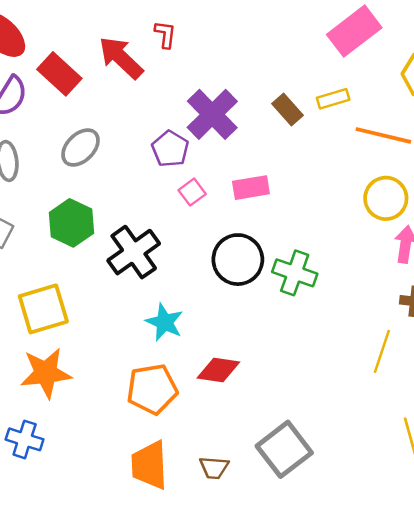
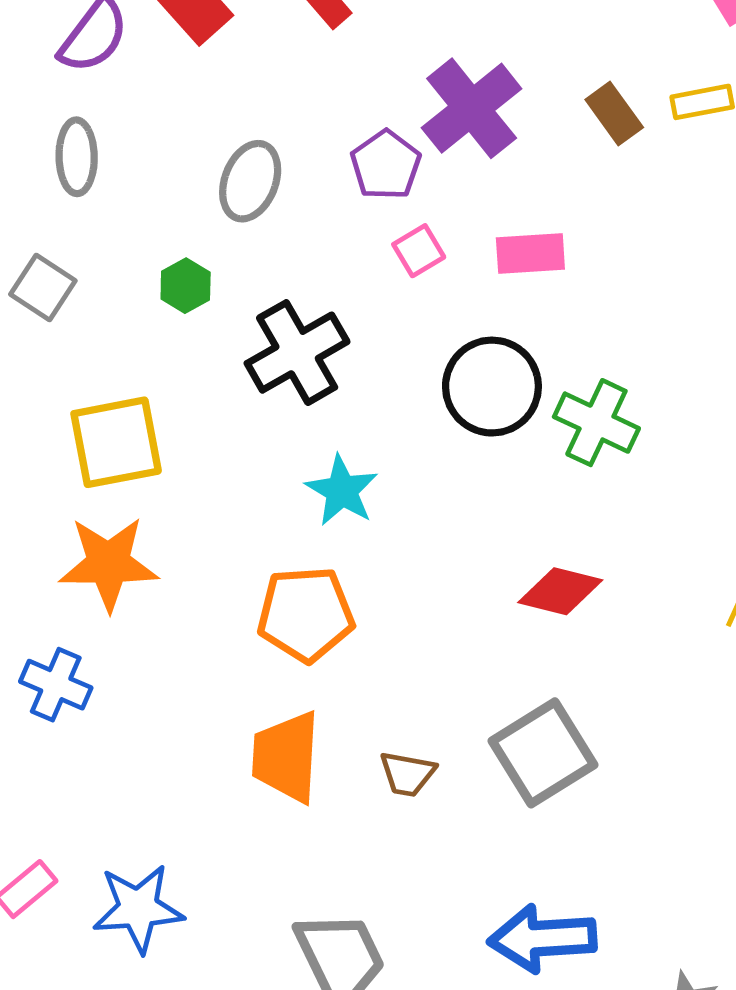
gray ellipse: (80, 147) -> (250, 181), moved, turned -30
green hexagon: (71, 223) -> (186, 286), size x0.6
red diamond: (218, 370) -> (560, 591), moved

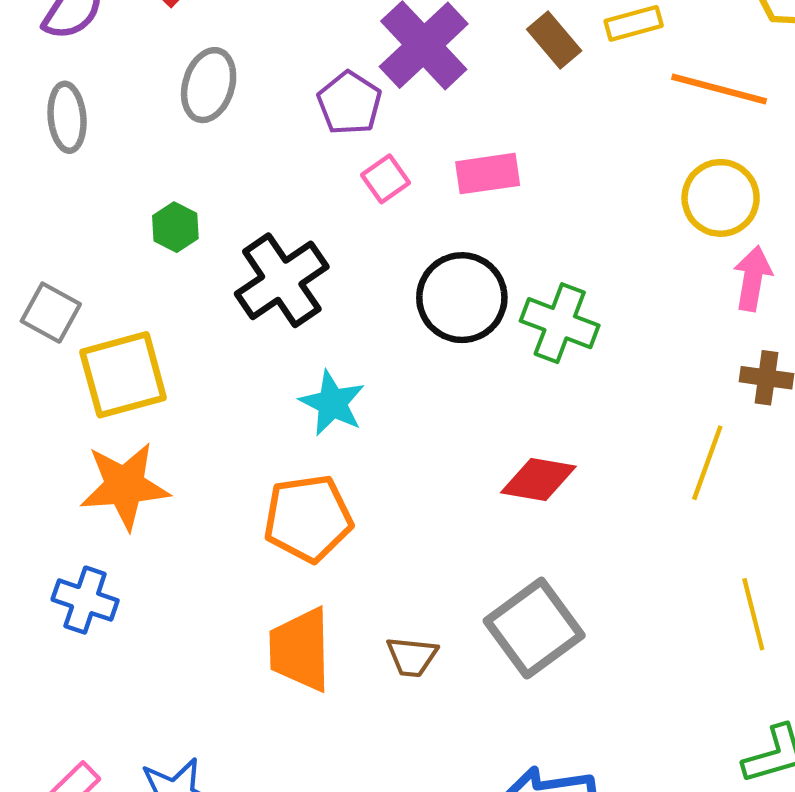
gray ellipse: (250, 181) -> (209, 85), moved
gray square: (43, 287) -> (51, 313), moved

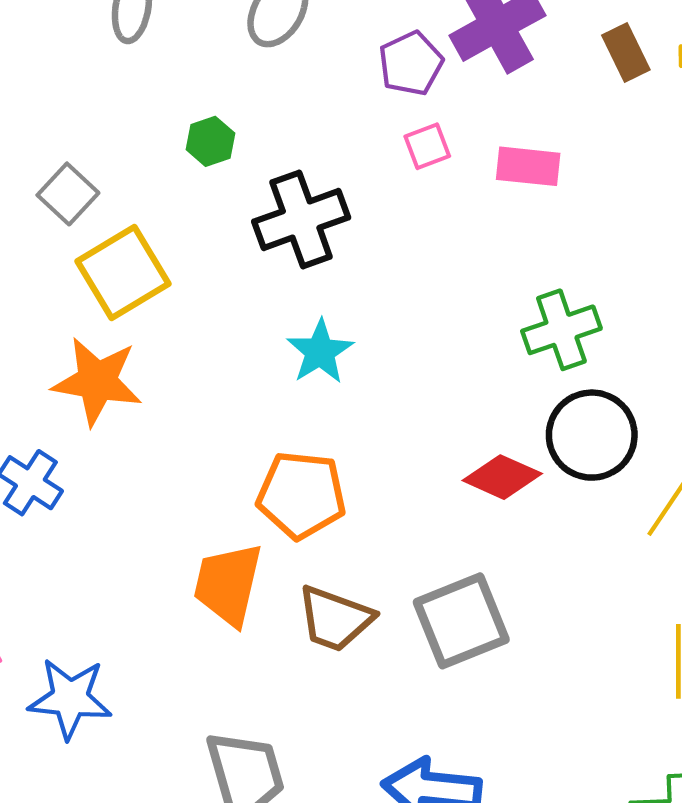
black circle: (462, 298) -> (592, 435), moved
green cross: (560, 323) -> (561, 330), turned 36
yellow square: (123, 375) -> (123, 272), turned -30
orange pentagon: (308, 518) -> (301, 495), moved
brown trapezoid: (412, 657) -> (335, 619), size x1.5

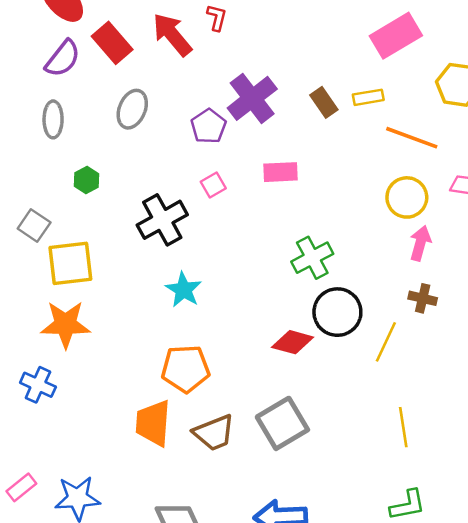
green hexagon: (210, 141) -> (86, 180), moved
pink square: (427, 146) -> (213, 185), moved
yellow square: (123, 272) -> (70, 263), turned 33
brown trapezoid: (335, 619) -> (214, 433), turned -33

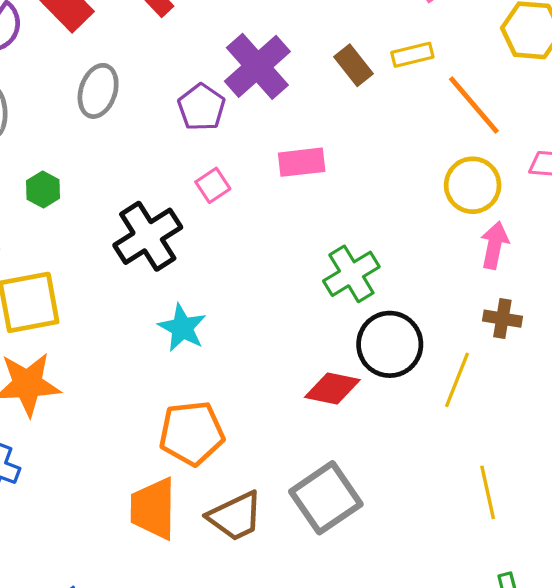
orange line: (412, 138) -> (474, 105), turned 33

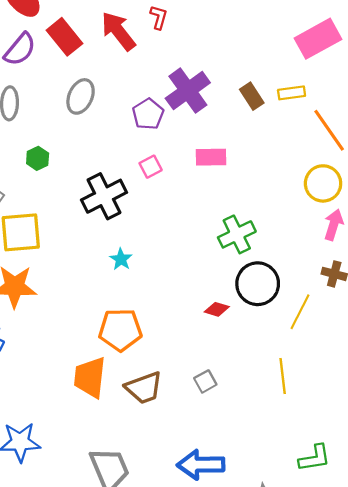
cyan star: (182, 328) -> (121, 259), size x0.7
red diamond: (332, 389) -> (217, 309), size x0.7
yellow line: (488, 492) -> (283, 376), moved
gray square: (326, 498) -> (205, 381), size x0.5

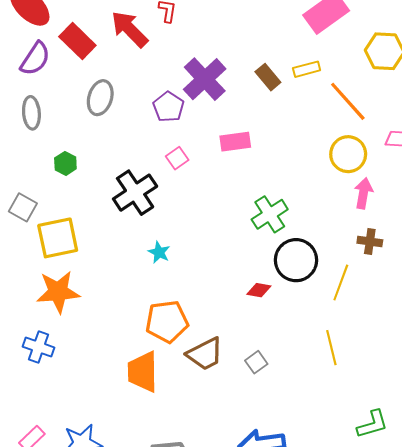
brown trapezoid: (144, 388) -> (205, 354), moved

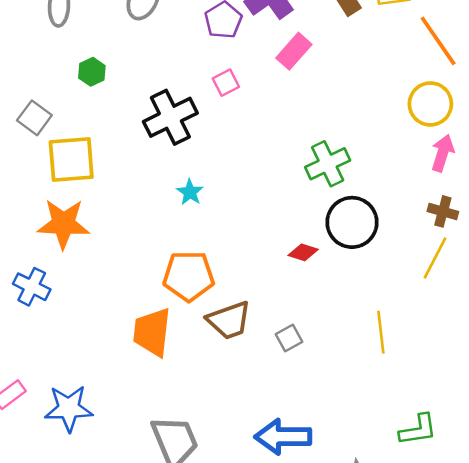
pink rectangle: (235, 142) -> (294, 51), moved, turned -48
yellow line: (341, 283) -> (435, 258), moved

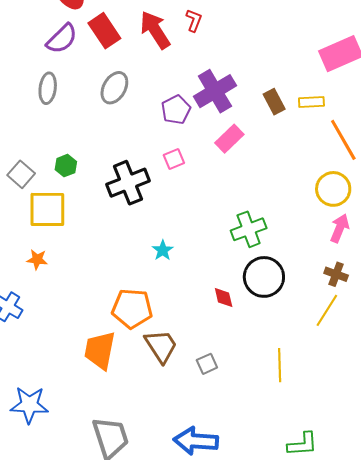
green hexagon: (92, 72) -> (66, 166), moved
cyan star: (190, 192) -> (163, 250), moved
orange star: (63, 224) -> (37, 259), size x0.5
red diamond: (303, 252) -> (224, 297), turned 55
brown trapezoid: (229, 320) -> (161, 346), turned -108

